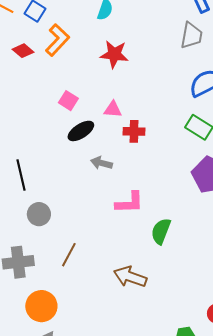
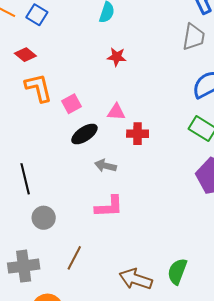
orange L-shape: (57, 40) -> (38, 88), moved, turned -56
red star: (114, 54) -> (117, 57), size x0.7
pink square: (68, 101) -> (72, 104), turned 30
pink L-shape: (129, 203) -> (109, 207), moved
green semicircle: (161, 231) -> (177, 271), moved

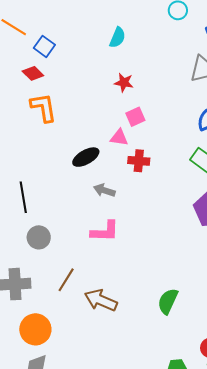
blue square: (37, 15) -> (44, 46), moved
pink square: (72, 104) -> (135, 117), moved
brown arrow: (136, 279) -> (101, 300), moved

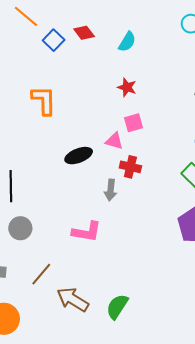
red diamond: (33, 73) -> (84, 33), moved
gray arrow: (104, 190) -> (111, 190), moved, turned -110
green semicircle: (168, 301) -> (117, 307), moved

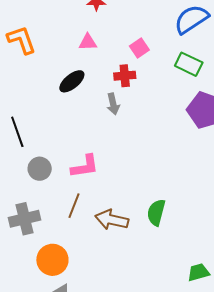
pink square: (133, 123) -> (139, 48), moved
pink triangle: (114, 141) -> (88, 42), moved
pink L-shape: (87, 232) -> (85, 166), moved

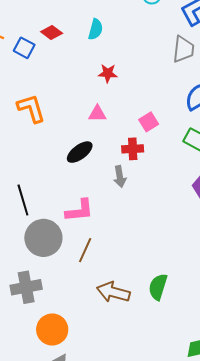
pink L-shape: (85, 166) -> (80, 210), moved
gray circle: (40, 169) -> (43, 238), size x1.6
brown line: (74, 206) -> (85, 250), moved

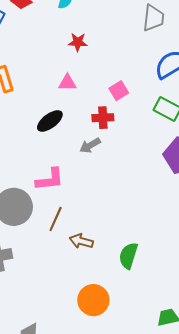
gray arrow: (120, 177) -> (90, 145), turned 70
brown arrow: (113, 292) -> (81, 241), moved, size x0.7
orange circle: (52, 329) -> (93, 300), moved

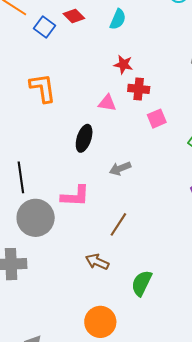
red cross: (103, 118) -> (139, 89), moved
black ellipse: (50, 121) -> (84, 138), turned -44
brown line: (56, 219) -> (118, 224), moved

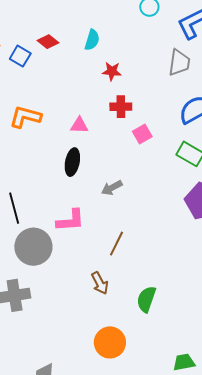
red star: (123, 64) -> (112, 71), moved
orange L-shape: (43, 88) -> (25, 117), turned -60
pink triangle: (107, 103) -> (79, 125), moved
brown arrow: (97, 262) -> (100, 283), turned -135

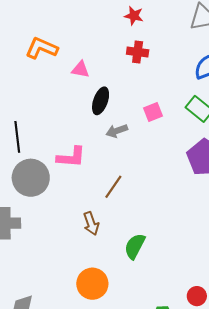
pink triangle: (79, 125) -> (80, 70), moved
pink square: (142, 134) -> (153, 112), moved
black ellipse: (72, 162) -> (101, 101), moved

